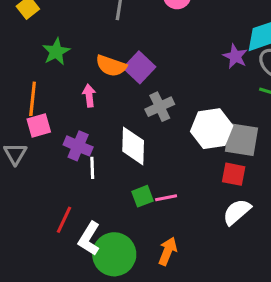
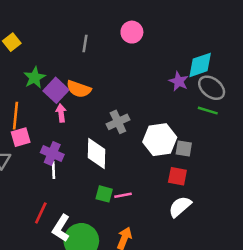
purple square: (139, 67) -> (56, 90), moved
gray square: (241, 140) -> (184, 148), size x0.6
white line: (92, 168) -> (53, 170), moved
green square: (143, 196) -> (104, 194), turned 36

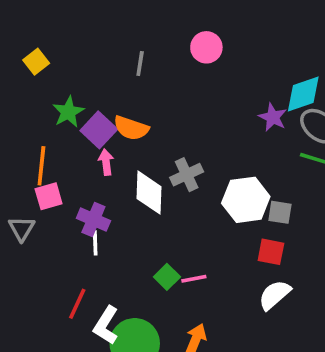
white diamond: (96, 154) -> (149, 193), moved
green square: (104, 194) -> (167, 277), turned 30

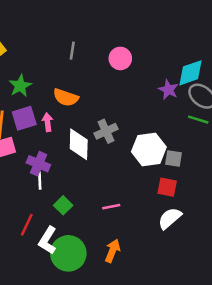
pink circle: (206, 47) -> (120, 58), moved
purple square: (99, 130) -> (24, 118), moved, turned 30
green square: (167, 277) -> (63, 205), moved

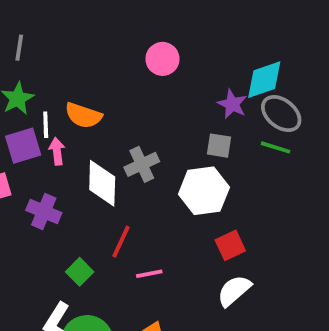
gray line: (72, 51) -> (19, 48), moved
gray square: (174, 159) -> (219, 146), moved
white line: (40, 181) -> (46, 125), moved
red square: (167, 187) -> (230, 245), turned -36
red line: (27, 225) -> (121, 242), moved

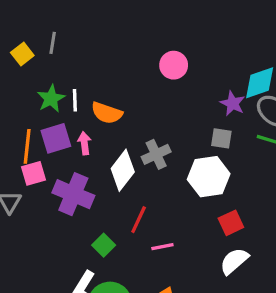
gray line: (19, 48) -> (53, 43), moved
white line: (46, 125) -> (75, 100), moved
white diamond: (102, 183) -> (123, 170), turned 36
purple cross: (44, 212) -> (73, 194), size x1.4

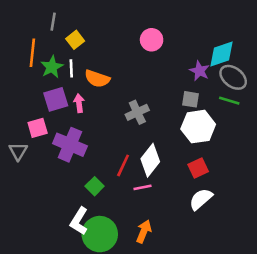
yellow square: (22, 54) -> (75, 40), moved
orange line: (27, 146) -> (32, 53), moved
white diamond: (123, 170) -> (150, 160), moved
white hexagon: (209, 177) -> (198, 127), moved

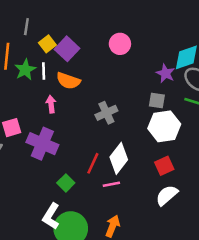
purple square: (56, 99) -> (67, 49), moved, turned -30

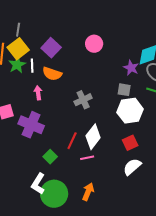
yellow square: (47, 44) -> (18, 49), moved, size x1.5

